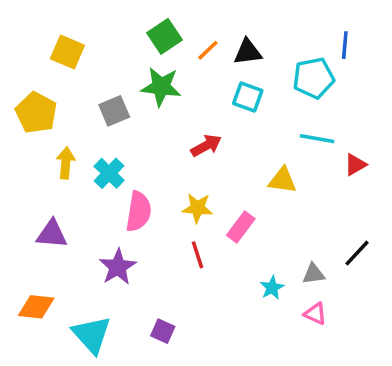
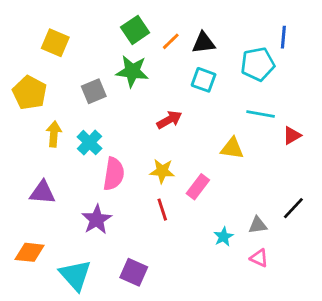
purple square: (163, 331) -> (134, 272), size x1.4

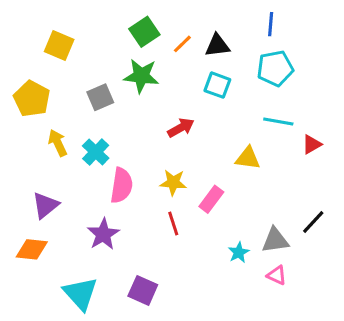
blue line: (283, 37) -> (271, 24), moved
yellow arrow: (54, 134) -> (58, 143), turned -30
purple triangle: (42, 192) -> (45, 205), turned -44
gray triangle: (258, 225) -> (275, 240), size x1.4
orange diamond: (30, 252) -> (32, 249), moved

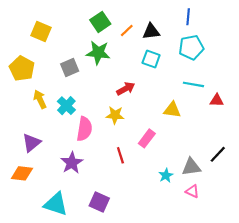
red triangle: (312, 144) -> (217, 100), turned 32
yellow star: (173, 182) -> (115, 115), moved
cyan triangle: (80, 294) -> (56, 204), turned -30

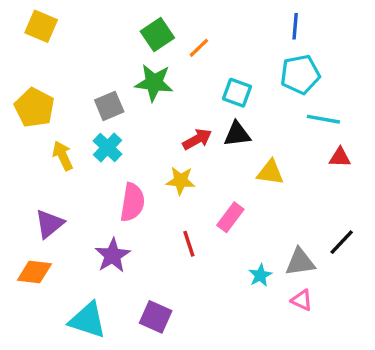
yellow square: (41, 31) -> (41, 26), moved
black triangle: (151, 31) -> (237, 134), moved
cyan line: (193, 84) -> (323, 119), moved
cyan cross: (66, 106) -> (108, 147), moved

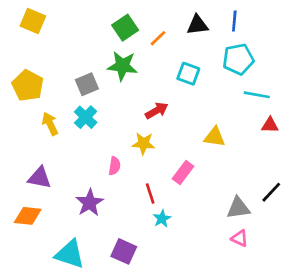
black triangle: (237, 134) -> (197, 25), moved
pink semicircle: (132, 202) -> (115, 166), moved, size x0.6
purple triangle: (49, 224) -> (39, 178), turned 50
cyan star: (260, 275) -> (162, 219), moved

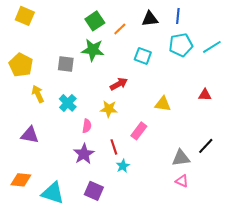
gray square: (87, 84) -> (66, 64), turned 30
cyan line: (257, 95) -> (212, 47), moved, turned -42
cyan cross: (86, 117) -> (68, 103), moved
purple star: (90, 203) -> (84, 154), moved
orange diamond: (28, 216) -> (21, 180), moved

